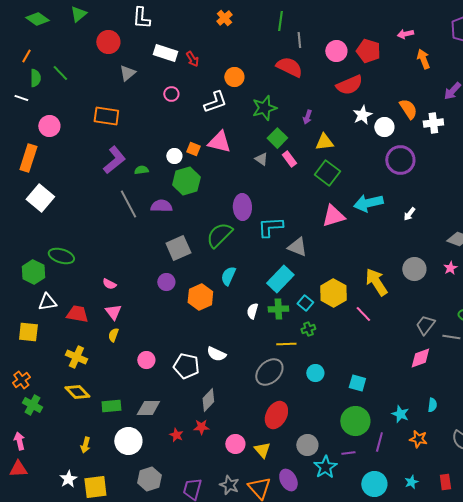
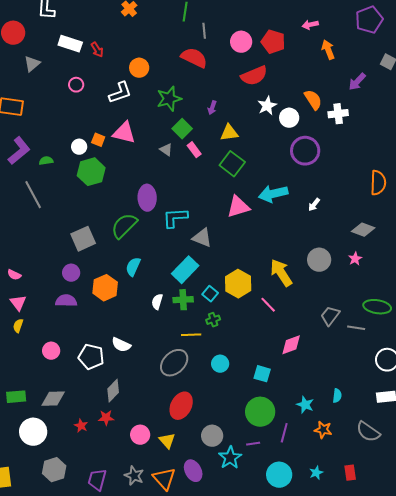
purple semicircle: (161, 206) -> (66, 301), moved
pink diamond: (420, 358) -> (291, 345), moved

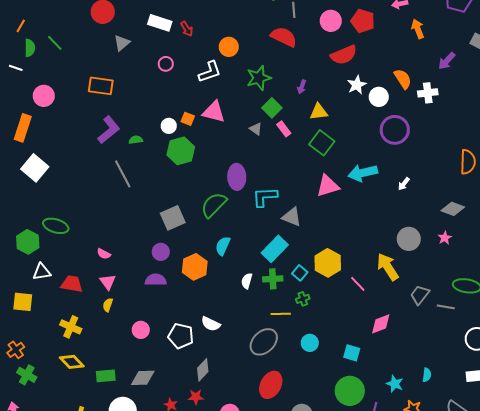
yellow arrow: (281, 273) -> (388, 267), moved

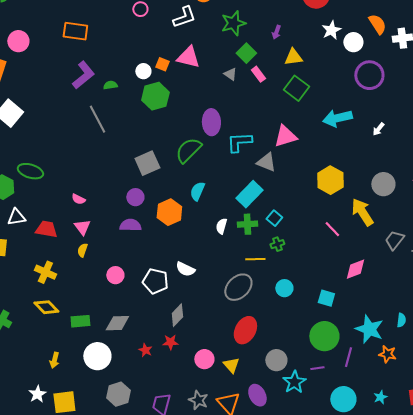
pink triangle: (328, 186) -> (285, 136), moved
yellow hexagon: (328, 263) -> (330, 180), moved
cyan star: (395, 384) -> (369, 329), size x1.6

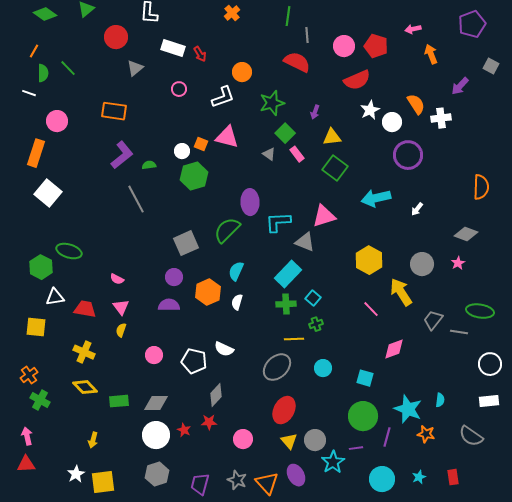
white semicircle: (221, 226) -> (237, 302), moved
white circle: (97, 356) -> (156, 435), moved
yellow triangle: (231, 365) -> (289, 441), moved

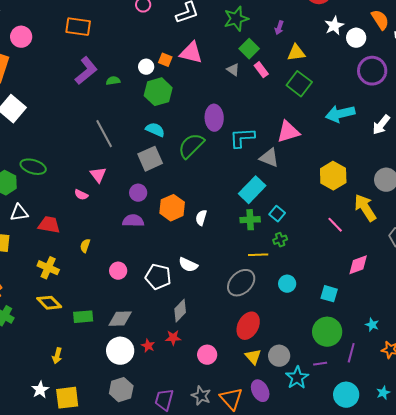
gray line: (136, 199) -> (104, 134), moved
white arrow: (417, 209) -> (381, 125), size x1.5
cyan semicircle: (236, 271) -> (155, 130), moved, turned 90
pink triangle: (121, 307) -> (98, 175), moved
cyan star: (408, 409) -> (372, 325), size x0.5

